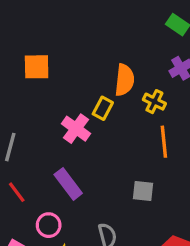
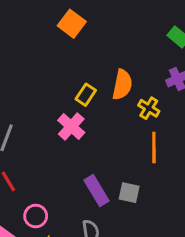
orange square: (37, 67) -> (72, 24), moved, turned 32
yellow rectangle: (103, 108) -> (86, 95), moved
purple rectangle: (68, 184) -> (97, 190), moved

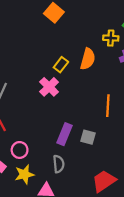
yellow cross: (149, 108) -> (111, 38), moved, turned -32
purple rectangle: (97, 190) -> (65, 134), turned 50

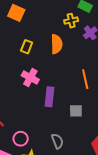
yellow rectangle: (61, 65) -> (27, 47), moved
purple rectangle: (65, 134) -> (50, 97), moved

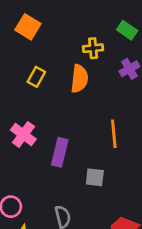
yellow cross: (71, 21) -> (93, 48), moved
pink cross: (30, 78) -> (23, 135), moved

